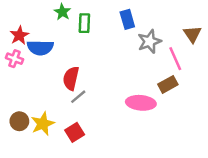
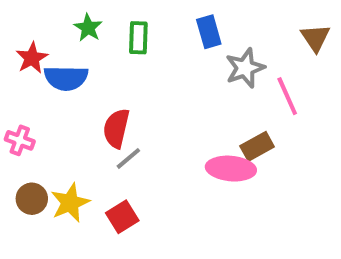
green star: (62, 12) -> (88, 28), moved
brown triangle: (192, 34) -> (315, 38), moved
pink cross: (14, 59) -> (20, 140), moved
brown rectangle: (168, 84) -> (257, 146), moved

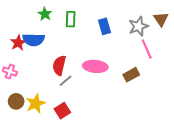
blue rectangle: (209, 32) -> (105, 26), moved
red star: (32, 58) -> (18, 43), moved
gray star: (245, 68) -> (138, 26), moved
pink ellipse: (231, 169) -> (95, 66), moved

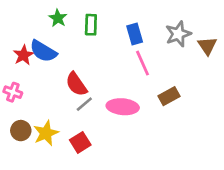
brown triangle: (161, 19) -> (207, 46), moved
blue semicircle: (34, 40) -> (43, 51), turned 30
pink line: (147, 49) -> (142, 63), moved
red semicircle: (59, 65) -> (76, 84), turned -48
pink ellipse: (95, 66) -> (123, 107), moved

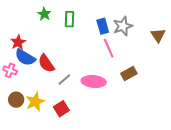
gray star: (178, 34) -> (123, 26), moved
blue semicircle: (43, 51) -> (25, 57), moved
red semicircle: (76, 84) -> (46, 63), moved

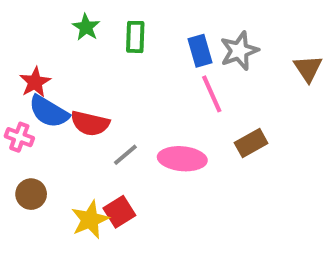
red semicircle: (46, 63) -> (90, 123), turned -42
yellow star: (35, 102) -> (90, 220), moved

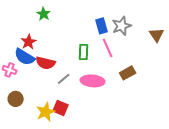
green rectangle: (135, 37) -> (84, 52), moved
red star: (35, 82) -> (29, 42), moved
red square: (119, 212) -> (61, 108), turned -35

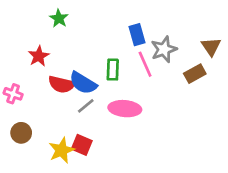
gray star: (122, 26) -> (164, 49), moved
blue semicircle: (25, 57) -> (83, 83), moved
brown rectangle: (128, 73) -> (195, 74), moved

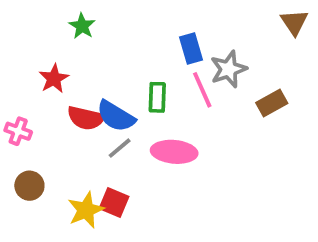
brown triangle: (211, 47) -> (294, 22), moved

